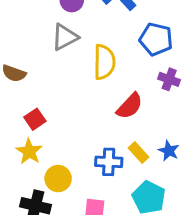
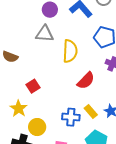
gray triangle: (65, 37) -> (45, 34), turned 30
red square: (35, 119) -> (33, 86), moved

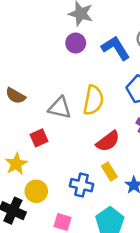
gray triangle: (45, 34) -> (60, 108), moved
yellow rectangle: (91, 112) -> (109, 172), moved

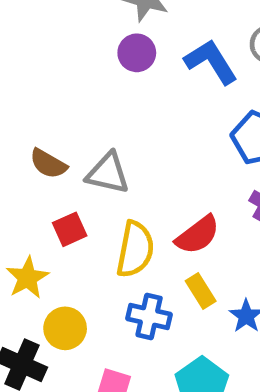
brown semicircle: (15, 96) -> (48, 164), moved
yellow semicircle: (93, 100) -> (135, 249), moved

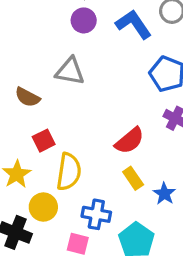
gray triangle: (108, 173) -> (70, 71), moved
yellow semicircle: (135, 249) -> (69, 172), moved
blue cross: (149, 317) -> (96, 214), moved

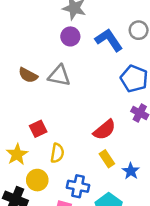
brown semicircle: (27, 97) -> (28, 75), moved
yellow semicircle: (69, 172) -> (57, 153), size x0.7

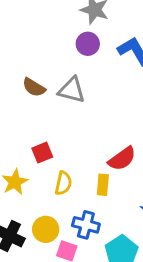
yellow rectangle: (107, 159) -> (103, 185), moved, turned 35
yellow circle: (37, 180) -> (46, 229), moved

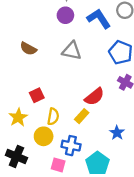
gray triangle: (72, 90) -> (72, 51), moved
yellow rectangle: (103, 185) -> (82, 116), turned 40
yellow circle: (46, 229) -> (44, 136), moved

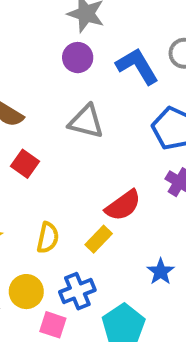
red square: (37, 95) -> (25, 164), moved, turned -32
yellow circle: (44, 136) -> (26, 292), moved
blue cross: (71, 146) -> (77, 291), turned -36

